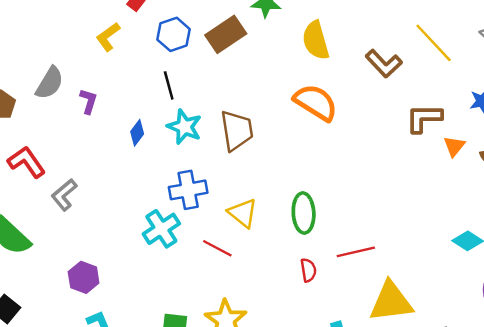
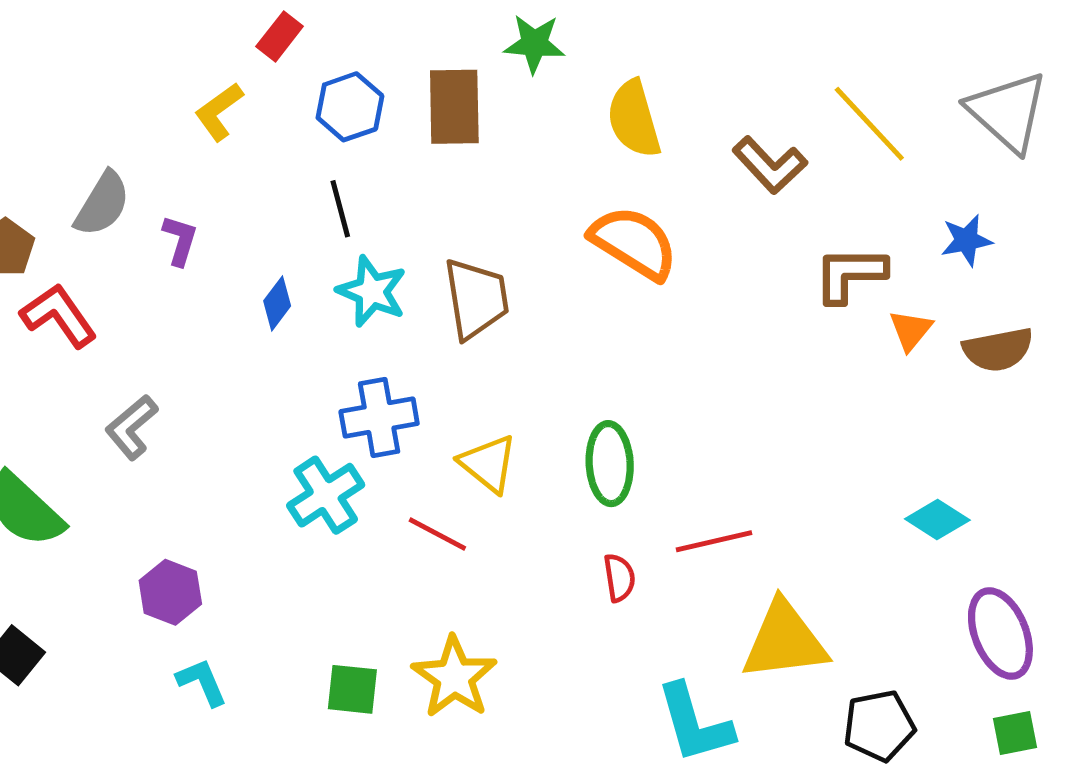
brown rectangle: (226, 34) -> (454, 107), turned -57
red L-shape: (27, 162) -> (59, 316), moved

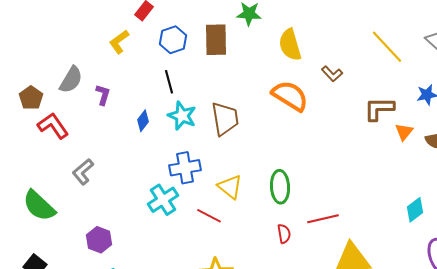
brown L-shape: (770, 165) -> (332, 74), moved, size x0.7
cyan diamond: (937, 519) -> (415, 210), turned -70

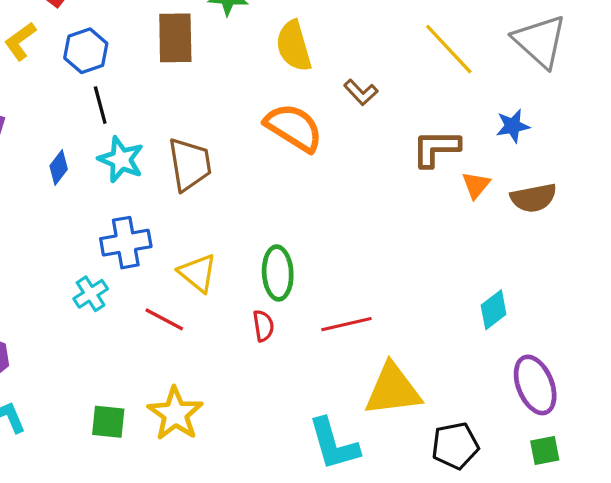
blue hexagon: (173, 40) -> (86, 51), moved
cyan cross: (163, 200) -> (91, 294), size x0.7
red semicircle: (284, 234) -> (263, 326), moved

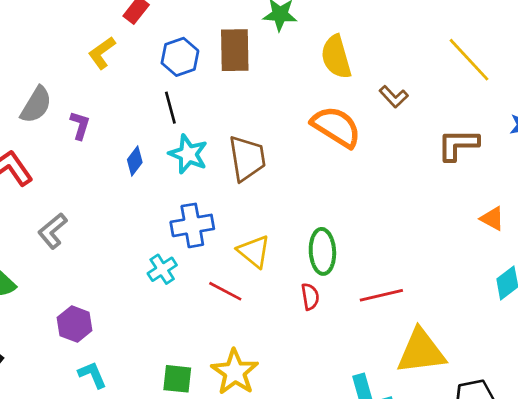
blue hexagon: (86, 51) -> (180, 57), moved
orange triangle: (476, 185) -> (492, 219), moved, turned -40

